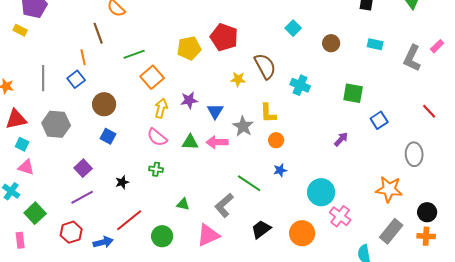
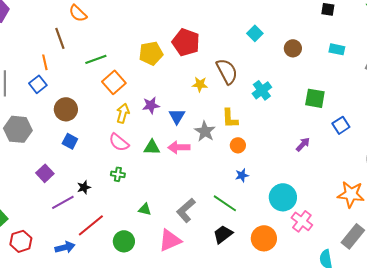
cyan cross: (300, 85) -> (262, 90), turned 30
green line: (249, 183) -> (225, 203), moved
purple line: (82, 197) -> (63, 202), moved
red hexagon: (71, 232) -> (21, 241), moved

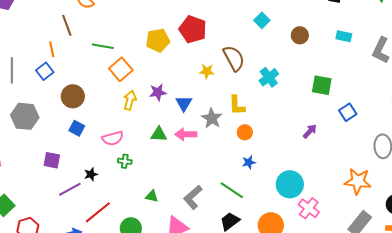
green line: (96, 59) -> (103, 46), turned 30
pink semicircle: (119, 142) -> (113, 138), moved, turned -55
purple square: (45, 173) -> (52, 160), turned -36

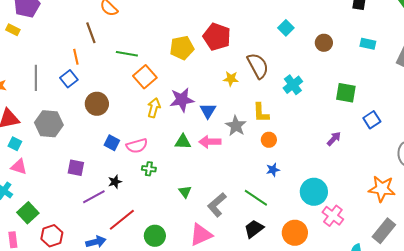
purple star: (158, 92) -> (182, 100), size x1.4
blue square: (77, 128) -> (112, 143), moved
green triangle: (152, 196) -> (185, 192), moved, turned 40

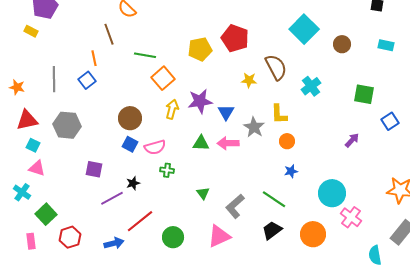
cyan square: (286, 28) -> (304, 29), size x1.8
brown circle: (97, 104) -> (130, 118), moved

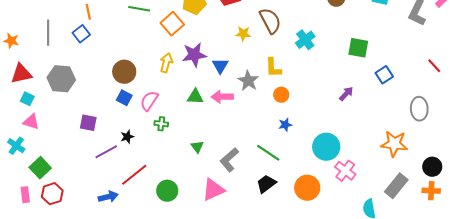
orange square: (163, 78) -> (172, 24), moved
pink semicircle: (155, 147) -> (149, 101), turned 140
red hexagon: (70, 237) -> (52, 194), moved

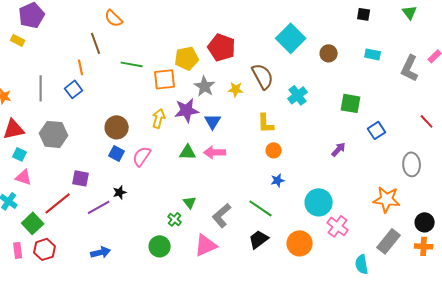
orange square: (172, 24) -> (165, 79), turned 35
gray star: (248, 81) -> (205, 86), moved
green cross: (161, 124) -> (175, 219), moved, turned 32
red line: (134, 175) -> (58, 203), moved

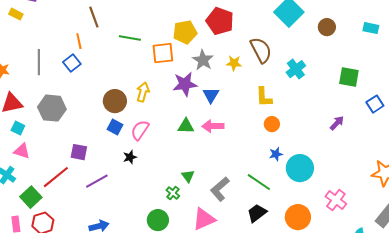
yellow arrow: (159, 118) -> (143, 92), moved
black star: (120, 192) -> (130, 157), moved
cyan circle: (319, 202) -> (300, 168), moved

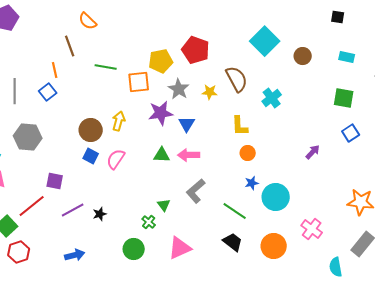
green square: (349, 77) -> (344, 98), moved
black star: (130, 157) -> (100, 214), moved
gray L-shape: (220, 189) -> (196, 191), moved
black trapezoid: (257, 213) -> (233, 242), turned 75

